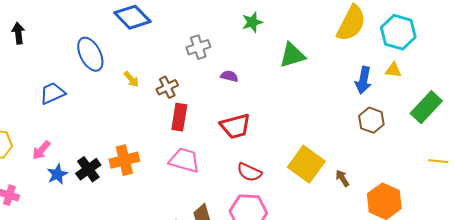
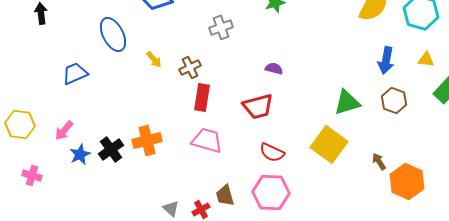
green triangle: (292, 55) -> (347, 102), moved
yellow triangle: (393, 70) -> (426, 59), moved
purple semicircle: (229, 76) -> (274, 68), moved
brown arrow: (342, 178) -> (379, 161), moved

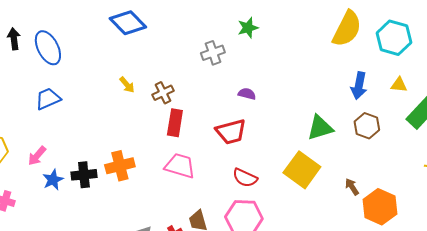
gray cross: (221, 27) -> (213, 53), moved
blue ellipse: (113, 34) -> (48, 48), moved
black cross: (111, 149) -> (84, 175), turned 30

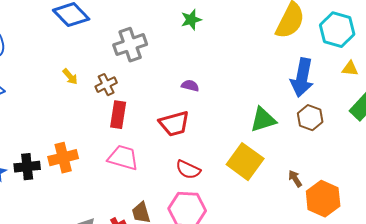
gray cross: (213, 53) -> (130, 45), moved, size x1.4
yellow triangle: (399, 85) -> (350, 69), moved
blue arrow: (359, 86) -> (302, 78), size x1.4

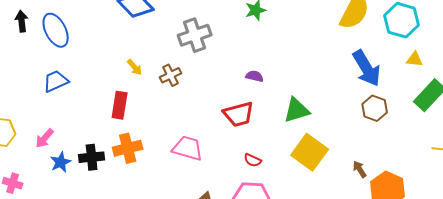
blue arrow: (302, 78) -> (367, 68), turned -42
red rectangle: (118, 115) -> (120, 105), moved
green triangle: (263, 120) -> (297, 110), moved
red semicircle: (188, 170) -> (253, 160), size x0.7

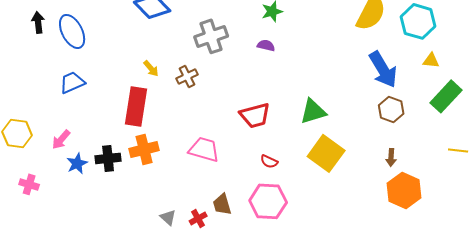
purple semicircle: (255, 76) -> (266, 45), moved
red rectangle: (120, 105) -> (136, 106), size x1.4
brown arrow: (360, 169) -> (391, 157), moved, turned -144

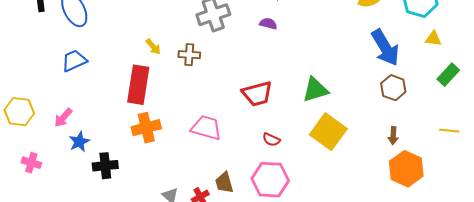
brown cross: (187, 76) -> (189, 55), turned 30
green rectangle: (446, 96) -> (448, 75), size x0.7
yellow line: (458, 150) -> (449, 131), moved
black cross: (108, 158) -> (105, 166), moved

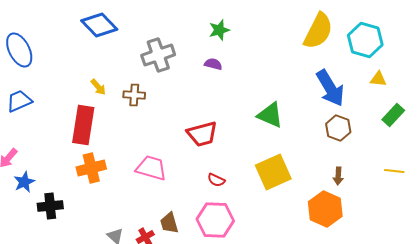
green triangle: (315, 90) -> (270, 115), moved, turned 40
yellow square: (328, 132) -> (273, 172), turned 30
orange hexagon: (406, 169) -> (325, 209), moved

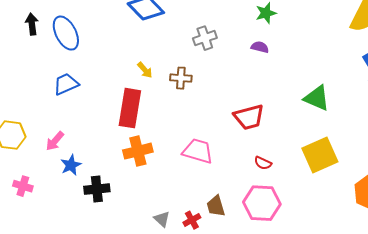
gray cross: (158, 55) -> (205, 38), size x0.7

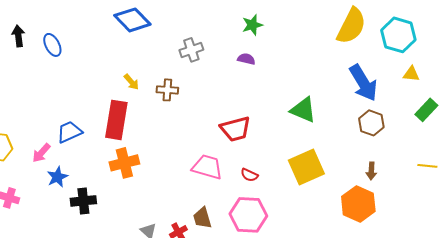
blue ellipse: (66, 33) -> (52, 45), size x0.7
blue trapezoid: (66, 84) -> (69, 132), moved
pink trapezoid: (198, 151) -> (207, 167), moved

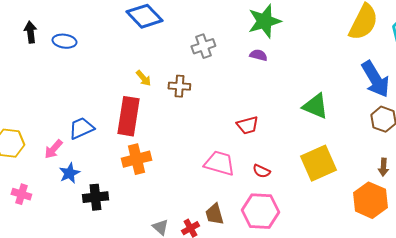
green star: (252, 25) -> (264, 21), size x1.6
blue ellipse: (52, 45) -> (64, 41), turned -55
red trapezoid: (235, 129) -> (247, 125), size x0.7

